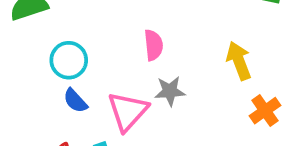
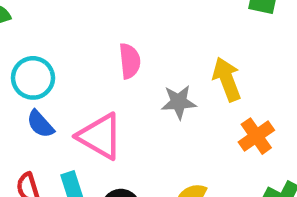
gray star: (170, 91) -> (179, 102), moved
pink triangle: (128, 111) -> (100, 136), turned -42

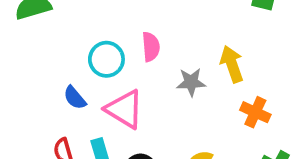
cyan circle: (33, 78) -> (106, 59), moved
orange cross: (256, 136) -> (255, 112), turned -32

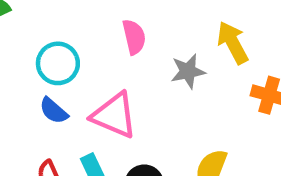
cyan circle: (106, 59) -> (58, 63), moved

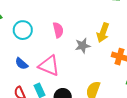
yellow arrow: (233, 43) -> (103, 33), turned -132
cyan circle: (58, 63) -> (23, 30), moved

